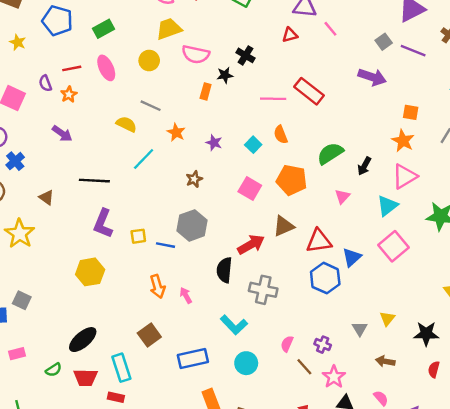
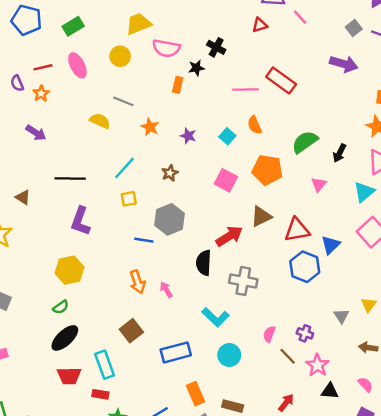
cyan line: (144, 159) -> (125, 168), moved
yellow square: (138, 236) -> (129, 199), moved
green semicircle: (54, 370) -> (61, 307), moved

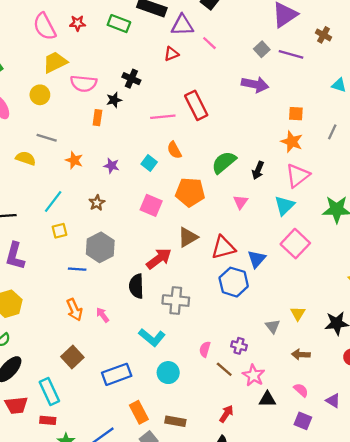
red rectangle: (281, 81) -> (196, 105), turned 32

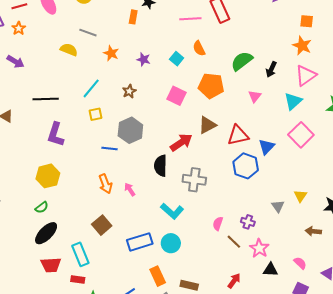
brown arrow: (301, 354) -> (313, 231), moved
cyan circle: (168, 373) -> (171, 243), moved

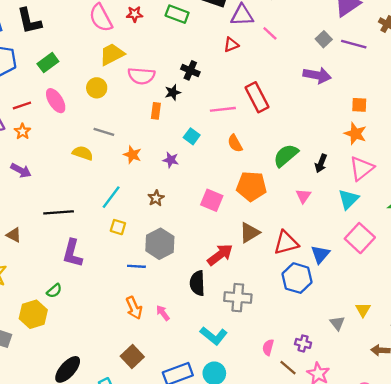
cyan square: (177, 59) -> (192, 136), moved
yellow square: (96, 114) -> (118, 227), turned 32
yellow hexagon: (48, 176) -> (33, 314), moved
green semicircle: (42, 207) -> (54, 291), moved

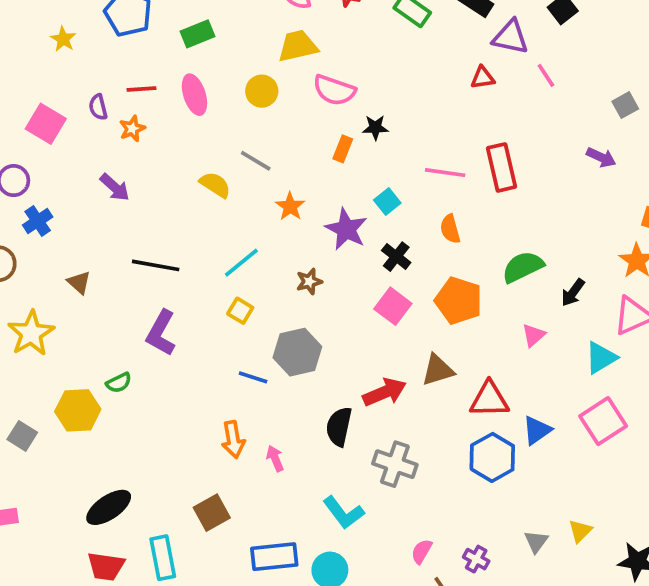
black cross: (190, 70) -> (396, 257), moved
purple arrow: (317, 75) -> (601, 157), size x0.7
purple star: (171, 160) -> (346, 229), size x1.6

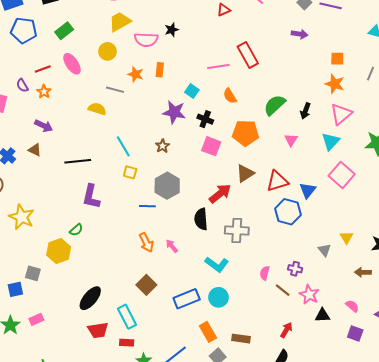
black star: (375, 127) -> (172, 30), moved
orange star: (290, 206) -> (136, 74), moved
cyan line: (241, 263) -> (123, 146), turned -65
brown triangle: (79, 282) -> (35, 150), moved

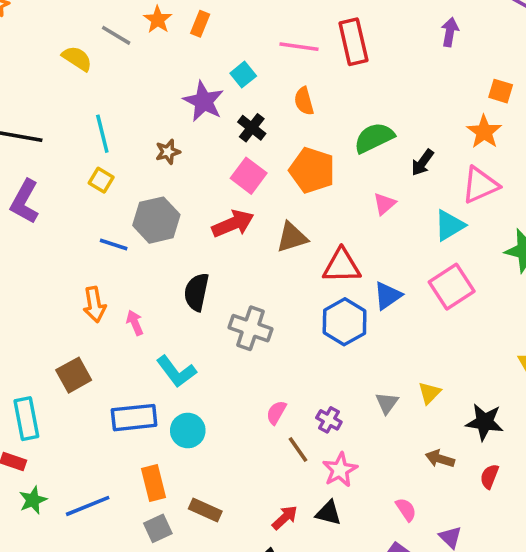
purple arrow: (300, 34) -> (450, 32), turned -105
red arrow: (220, 194) -> (233, 224), moved
cyan L-shape: (217, 264) -> (176, 372), moved
black triangle: (323, 315) -> (328, 513), moved

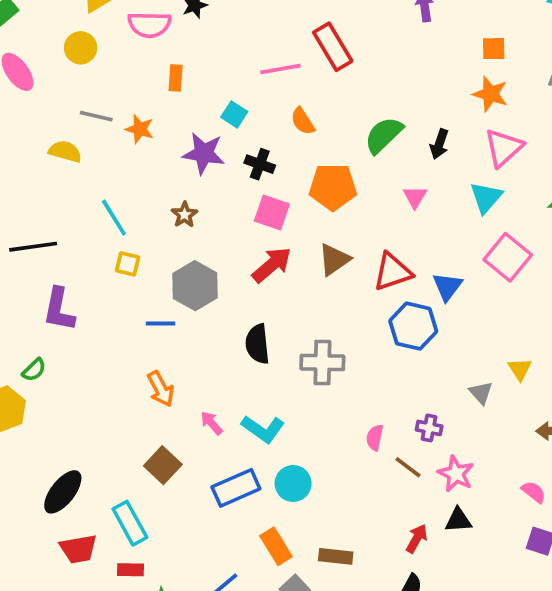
orange star: (158, 20) -> (140, 129), moved
pink arrow: (135, 323) -> (211, 423), moved

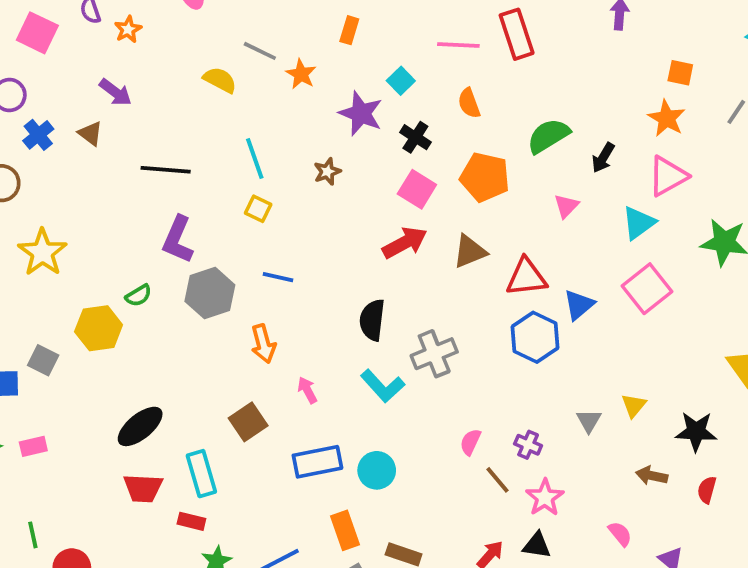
gray hexagon: (195, 286) -> (210, 293), moved
gray cross: (322, 363) -> (434, 354), turned -36
cyan L-shape: (263, 429) -> (383, 386), moved

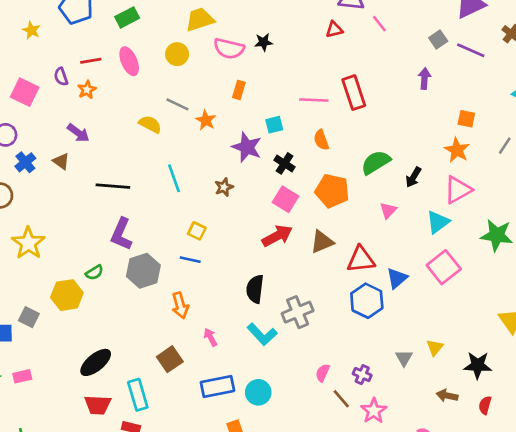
cyan square: (401, 81) -> (274, 125), turned 30
yellow square: (258, 209) -> (197, 231), moved

